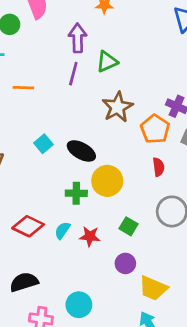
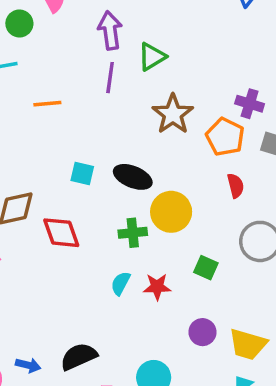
cyan square: (43, 144) -> (82, 173), turned -30
red diamond: (28, 226) -> (61, 233), moved, turned 52
purple circle: (125, 263) -> (202, 332), moved

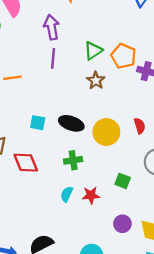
green triangle: (152, 57) -> (93, 51), moved
brown star: (173, 114) -> (96, 81), size x0.7
orange pentagon: (225, 137) -> (123, 56), moved
yellow circle: (171, 212) -> (106, 132), moved

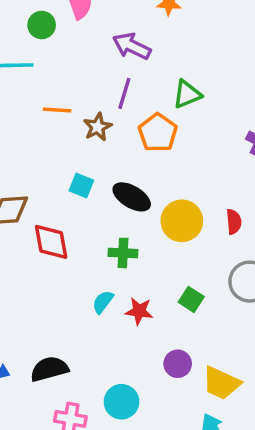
purple arrow: (52, 27) -> (132, 46), turned -65
orange pentagon: (123, 56) -> (158, 133), moved
brown star: (96, 81) -> (98, 127), moved

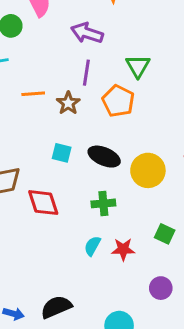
green triangle: (187, 94) -> (138, 66), turned -30

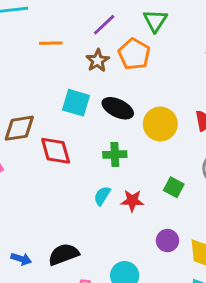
purple line: (86, 73) -> (104, 25), turned 35
brown star: (68, 103) -> (98, 61), moved
cyan square: (62, 153) -> (76, 103), size x1.4

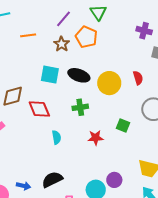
cyan semicircle: (102, 196) -> (56, 137), moved, turned 144
purple circle: (167, 241) -> (114, 180), moved

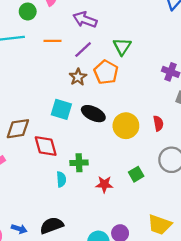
orange line: (28, 35) -> (52, 41), moved
green cross: (80, 107) -> (79, 163), moved
green square: (123, 126) -> (136, 174), turned 32

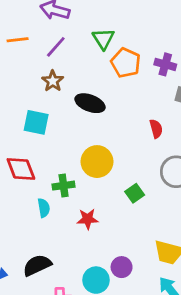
orange pentagon: (106, 72) -> (126, 63), moved
black ellipse: (93, 114) -> (90, 103), moved
yellow circle: (126, 126) -> (97, 162), moved
red star: (104, 184) -> (88, 219), moved

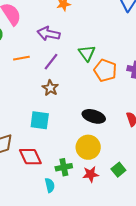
black ellipse: (90, 103) -> (94, 116), moved
red star: (88, 219) -> (91, 174), moved

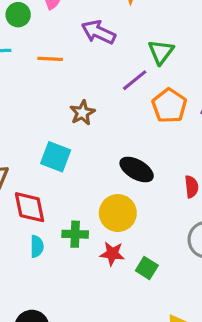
green triangle: (87, 53) -> (161, 52), moved
purple line: (51, 62) -> (135, 80), moved
green square: (118, 170) -> (147, 268), moved, turned -32
cyan semicircle: (50, 185) -> (37, 246), moved

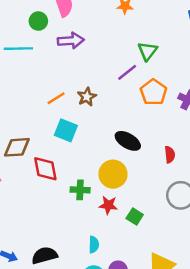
purple arrow: (98, 32) -> (71, 41), moved, turned 150
orange line: (50, 59) -> (56, 98), moved, turned -36
cyan semicircle: (37, 246) -> (94, 245), moved

